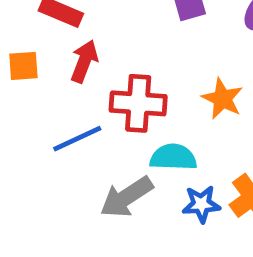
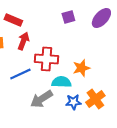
orange star: (222, 99) -> (81, 68), moved, turned 30

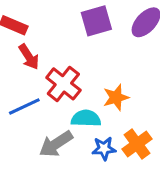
purple square: (68, 17) -> (96, 21), size x1.5
red arrow: (23, 41) -> (29, 57), turned 126
red cross: (46, 59) -> (63, 84), turned 35

